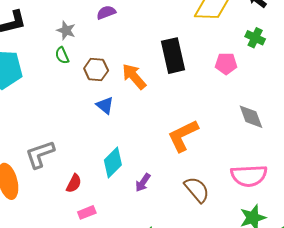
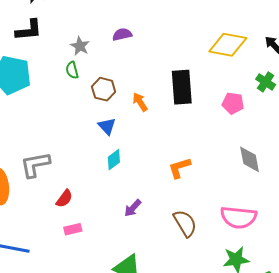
orange arrow: (134, 77) -> (140, 102), size x0.7
orange L-shape: (183, 136) -> (179, 168), size x0.7
cyan diamond: (113, 162) -> (114, 160), moved, size x0.7

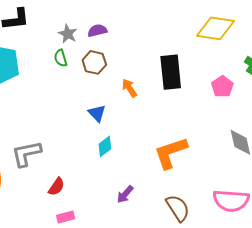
purple semicircle: (122, 34) -> (97, 31), moved
brown hexagon: (104, 89) -> (94, 62), moved
pink pentagon: (233, 103) -> (222, 87), turned 30
orange L-shape: (179, 168) -> (171, 153), size x1.5

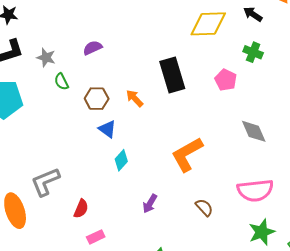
gray star: (68, 34) -> (46, 58), moved
brown hexagon: (94, 62) -> (97, 99), moved
brown semicircle: (178, 208) -> (204, 207), size x0.7

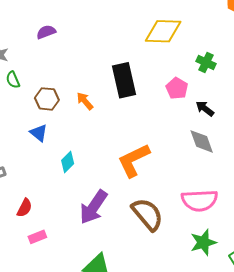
black arrow: (253, 14) -> (205, 108), moved
purple semicircle: (93, 48) -> (46, 32), moved
blue triangle: (107, 129) -> (39, 133), moved
purple arrow: (150, 204) -> (93, 207), size x1.8
brown semicircle: (204, 207) -> (147, 214), size x1.8

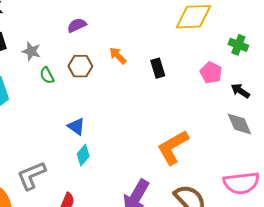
black rectangle: (124, 80) -> (158, 68), size x0.6
brown hexagon: (47, 99) -> (80, 66), moved
orange arrow: (85, 101) -> (118, 56), moved
cyan diamond: (68, 162) -> (83, 155), moved

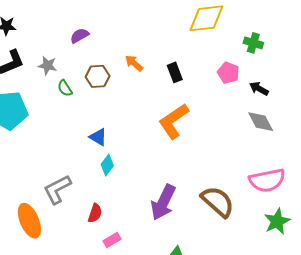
purple semicircle: (77, 25) -> (80, 36), moved
orange L-shape: (173, 147) -> (174, 121), moved

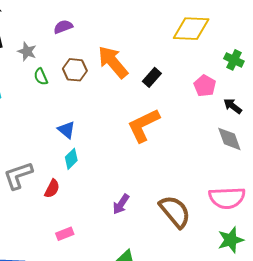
orange arrow: (134, 63) -> (113, 62), size x1.8
black rectangle: (175, 72) -> (152, 77), turned 54
purple arrow: (163, 202) -> (121, 204), size x0.6
red semicircle: (95, 213) -> (52, 189), moved

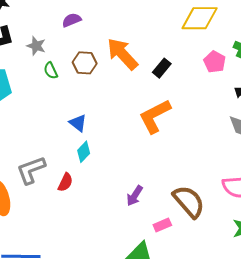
pink pentagon: (205, 86) -> (215, 62), moved
pink rectangle: (65, 234) -> (162, 225), moved

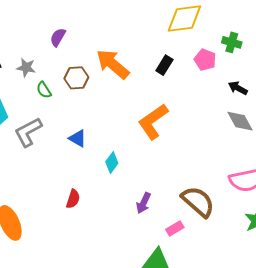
purple semicircle: (72, 20) -> (58, 37), turned -30
black rectangle: (162, 68) -> (164, 65), moved
cyan diamond: (84, 152) -> (112, 162), moved
gray L-shape: (31, 170) -> (28, 132), moved

